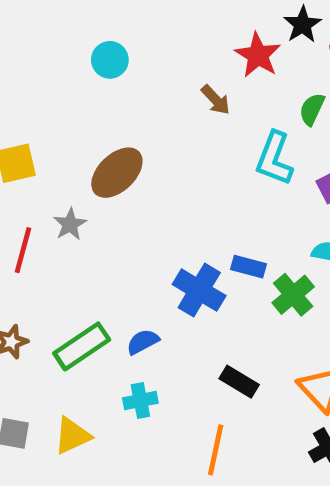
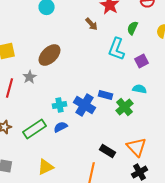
black rectangle: (239, 382) -> (108, 151), moved
cyan cross: (140, 400) -> (60, 105), moved
yellow triangle: (72, 436) -> (46, 167), moved

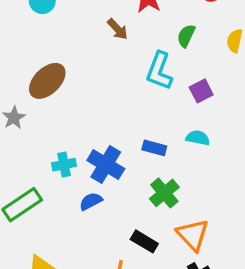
blue rectangle: (106, 95) -> (154, 148), moved
green cross: (125, 107) -> (164, 193), moved
blue semicircle: (61, 127) -> (91, 201), moved

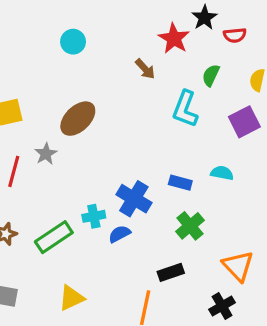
purple square: (201, 91) -> (244, 122), moved, size x1.4
cyan cross: (64, 165) -> (94, 216), moved
orange triangle: (193, 235) -> (238, 266), moved
black rectangle: (144, 241) -> (171, 272), turned -50

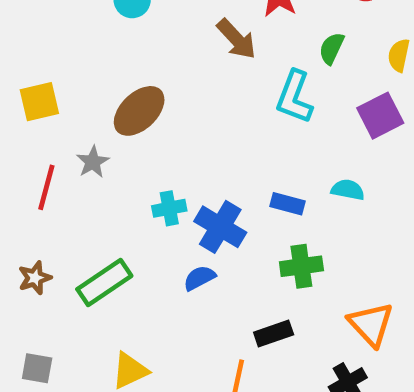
brown arrow: (145, 69) -> (236, 39), size x1.4
cyan cross: (94, 216) -> (169, 208), moved
green cross: (190, 226) -> (301, 266), turned 32

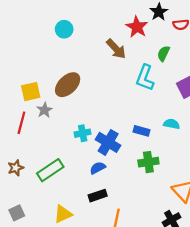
yellow square: (39, 102) -> (31, 92), moved
black rectangle: (274, 334) -> (98, 196), moved
gray square: (37, 368) -> (17, 213), turned -35

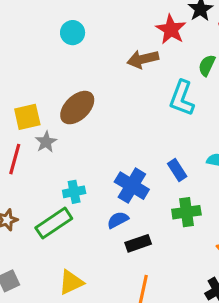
brown arrow: (116, 49) -> (143, 59), turned 120
blue rectangle: (142, 131) -> (177, 170), turned 42
cyan cross: (83, 133) -> (74, 192), moved
black rectangle: (98, 196) -> (138, 243), moved

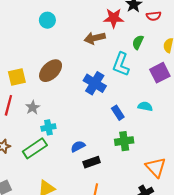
red star: (171, 29) -> (114, 18), turned -30
gray star: (46, 142) -> (33, 107), moved
blue cross: (132, 186) -> (95, 83), moved

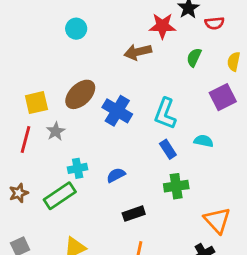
cyan L-shape: (121, 64) -> (165, 114), moved
blue cross: (95, 83) -> (117, 111), moved
gray star: (33, 107) -> (56, 131), moved
blue semicircle: (78, 146) -> (116, 175), moved

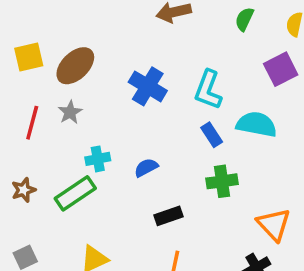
brown ellipse: (80, 94) -> (75, 66), moved
yellow square: (36, 103) -> (29, 57), moved
cyan semicircle: (204, 141) -> (257, 124), size x1.6

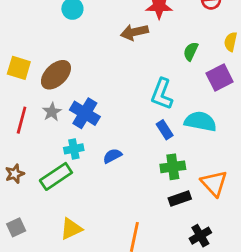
green semicircle: (244, 19) -> (191, 51), moved
yellow square: (29, 57) -> (19, 68), turned 30
blue cross: (148, 86) -> (85, 113), moved
black rectangle: (168, 216) -> (180, 198), moved
orange triangle: (274, 224) -> (214, 183), moved

